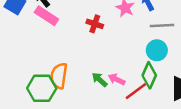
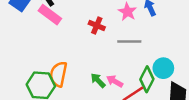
gray line: (162, 25) -> (129, 41), moved
cyan circle: (157, 50) -> (163, 68), moved

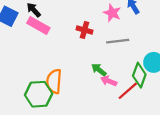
green arrow: (98, 80) -> (99, 70), moved

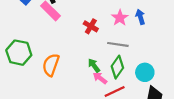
green diamond: (139, 75) -> (117, 67), moved
green hexagon: (39, 94) -> (19, 53), moved

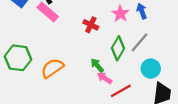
gray line: (118, 44) -> (139, 42), moved, turned -54
orange semicircle: (51, 65) -> (52, 68), turned 40
green diamond: (117, 67) -> (118, 48), moved

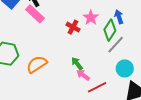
pink star: (120, 14) -> (91, 18), moved
green diamond: (118, 48) -> (110, 30), moved

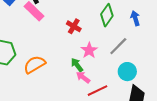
blue arrow: (119, 17) -> (135, 18), moved
pink star: (91, 18) -> (89, 50), moved
green diamond: (110, 30) -> (107, 15), moved

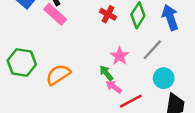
blue arrow: (135, 18) -> (170, 17), size x1.5
red cross: (74, 26) -> (108, 14), moved

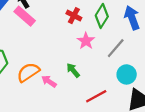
pink star: (120, 56) -> (86, 41), moved
pink arrow: (114, 87) -> (49, 81), moved

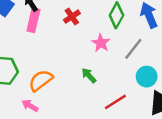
pink rectangle: (25, 16) -> (33, 20), turned 65
red cross: (74, 16) -> (72, 17), moved, turned 32
pink arrow: (49, 81) -> (30, 106), moved

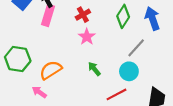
pink star: (101, 43) -> (87, 37), moved
cyan circle: (147, 77) -> (129, 71), moved

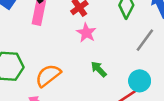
cyan circle: (129, 71) -> (140, 81), moved

